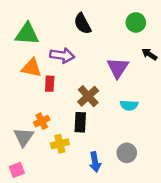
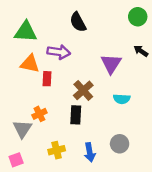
green circle: (136, 22) -> (138, 17), moved
yellow cross: (60, 144) -> (57, 150), moved

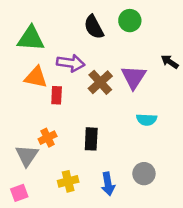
green circle: (138, 17) -> (130, 21), moved
brown cross: (83, 90) -> (100, 82), moved

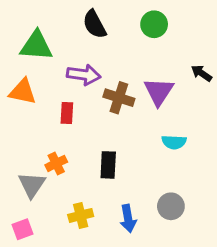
black semicircle: (94, 27) -> (94, 24), moved
orange triangle: (36, 77) -> (23, 92), moved
brown cross: (100, 82) -> (119, 98), turned -30

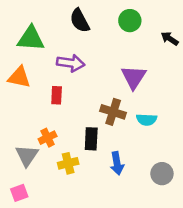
black arrow: (201, 73) -> (170, 39), moved
brown cross: (119, 98) -> (113, 112), moved
gray circle: (171, 206) -> (162, 174), moved
yellow cross: (81, 215) -> (68, 163), moved
blue arrow: (128, 219) -> (117, 163), moved

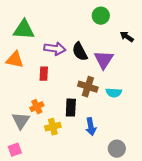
black semicircle: (80, 21) -> (80, 52), moved
black arrow: (170, 39) -> (127, 37), moved
gray circle: (162, 174) -> (117, 149), moved

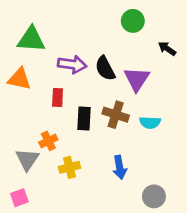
black rectangle: (71, 108) -> (84, 119), moved

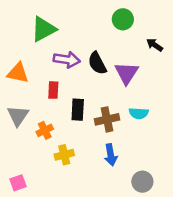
green triangle: (31, 39) -> (44, 29), moved, turned -32
brown cross: (116, 115) -> (107, 119), moved, turned -30
gray triangle: (27, 159) -> (18, 116), moved

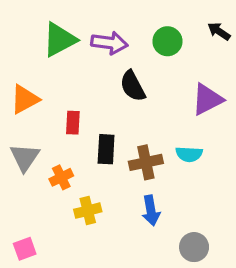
green circle: (123, 19) -> (167, 41), moved
black arrow: (155, 45) -> (219, 31), moved
purple arrow: (67, 60) -> (109, 43), moved
orange triangle: (18, 73) -> (25, 99), turned -40
purple triangle: (127, 73) -> (207, 99), moved, turned 30

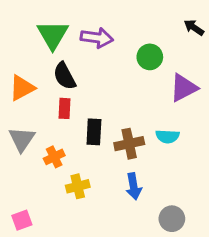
green triangle: (60, 40) -> (53, 35), turned -32
green circle: (167, 41) -> (150, 57), moved
black semicircle: (133, 86) -> (64, 76), moved

